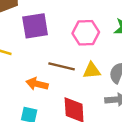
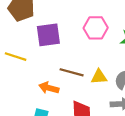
pink hexagon: (86, 33) -> (96, 28), moved

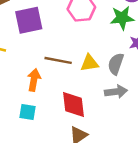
orange arrow: (49, 88) -> (34, 80), turned 90

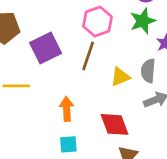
brown line: (58, 60) -> (88, 56), moved, turned -68

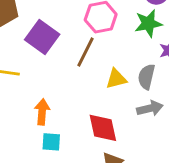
purple square: (46, 48) -> (42, 37), turned -36
orange arrow: (67, 109) -> (42, 112), moved

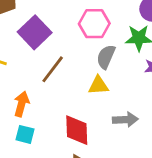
brown line: (86, 52) -> (53, 69), moved
gray semicircle: (146, 77) -> (106, 57), moved

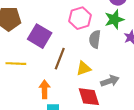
yellow triangle: (98, 85) -> (84, 68), moved
gray arrow: (125, 120) -> (110, 81), moved

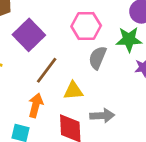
orange arrow: (45, 89) -> (36, 105), moved

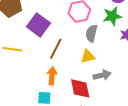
yellow triangle: (73, 91) -> (88, 56), moved

